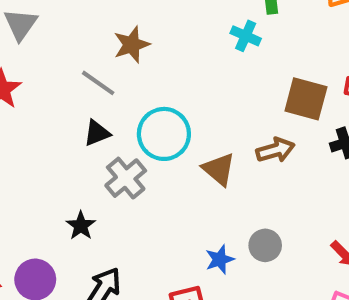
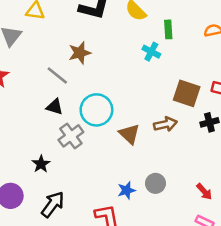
black triangle: (97, 133) -> (55, 107), turned 36

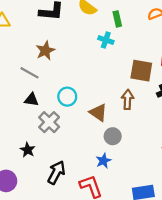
cyan circle: (96, 110) -> (67, 97), size x0.7
brown arrow: (165, 124) -> (128, 99), turned -66
gray circle: (155, 183) -> (113, 136), moved
black arrow: (53, 204) -> (56, 173), moved

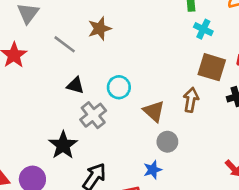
cyan cross: (106, 40) -> (203, 29), moved
gray line: (30, 73) -> (65, 44), moved
black star: (28, 150) -> (63, 145), size x1.5

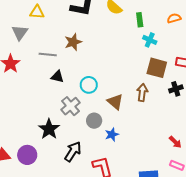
gray line: (65, 44) -> (48, 54), turned -30
black triangle: (75, 85) -> (57, 77), moved
gray circle: (167, 142) -> (94, 121), moved
blue star: (153, 170) -> (112, 135), moved

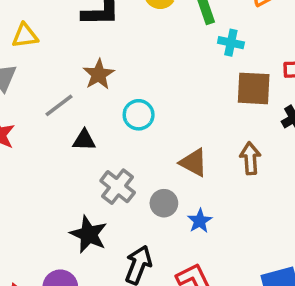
gray line: (48, 54) -> (59, 105), turned -30
cyan circle: (89, 85) -> (139, 115), moved
brown arrow: (142, 92) -> (250, 158), moved

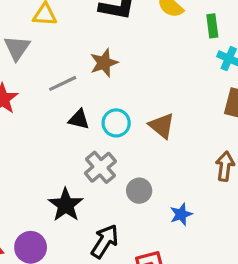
cyan circle: (139, 115) -> (116, 123), moved
brown triangle: (194, 163) -> (162, 126), moved
blue star: (200, 221) -> (181, 214), moved

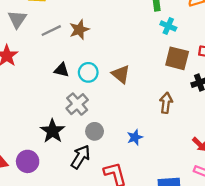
gray line: (63, 83) -> (51, 31), moved
gray circle: (139, 191) -> (95, 131), moved

